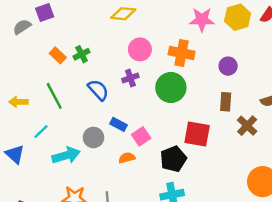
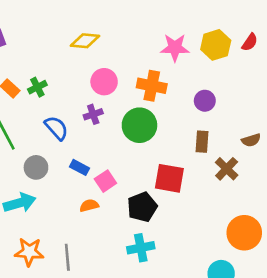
gray circle: (93, 138) -> (36, 167), moved

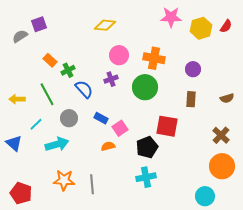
pink star: (175, 48) -> (171, 17), moved
green cross: (37, 87) -> (68, 70), moved
brown cross: (227, 169) -> (221, 135), moved

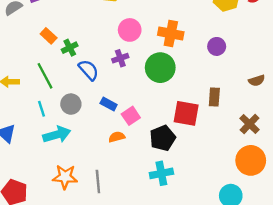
brown rectangle: (191, 99) -> (214, 97), moved
cyan line: (36, 124) -> (42, 109), moved, turned -64

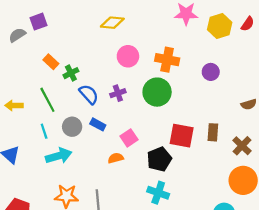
purple cross: (120, 58) -> (118, 93), moved
brown rectangle: (214, 97) -> (213, 132), moved
blue rectangle: (109, 104) -> (98, 124), moved
cyan cross: (161, 173) -> (158, 193), turned 30

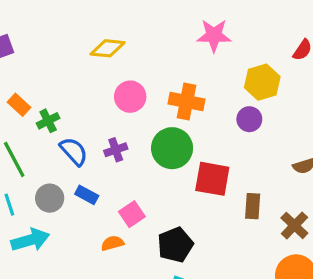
yellow hexagon: (220, 26) -> (262, 82), moved
red square: (182, 136) -> (212, 179), moved

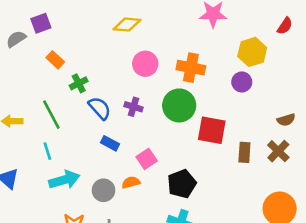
orange rectangle: (19, 105) -> (55, 60), moved
purple cross: (116, 150) -> (133, 107), turned 36
gray circle: (50, 198) -> (103, 190), moved
brown cross: (294, 225) -> (278, 151), moved

